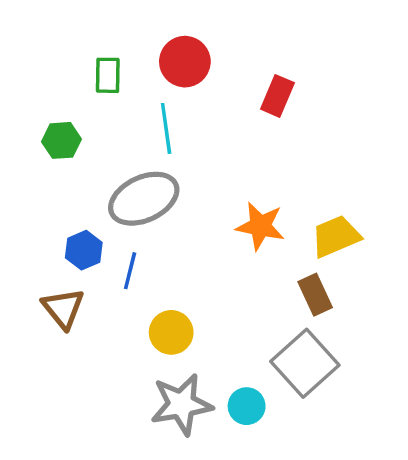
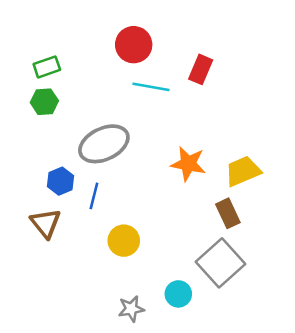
green rectangle: (108, 75) -> (47, 67), moved, turned 70
cyan line: (166, 128) -> (151, 87), moved, turned -72
gray star: (181, 404) -> (131, 309), moved, size x0.6

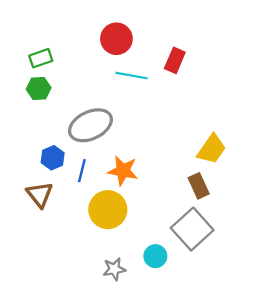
orange star: (188, 164) -> (123, 171), moved
yellow trapezoid: (243, 171) -> (212, 149), turned 148
yellow circle: (124, 241) -> (108, 210), size x1.4

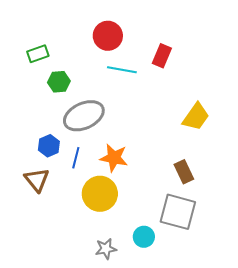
green hexagon: (39, 88) -> (59, 82), moved
yellow trapezoid: (212, 149) -> (196, 117), moved
gray square: (192, 229) -> (178, 212), turned -33

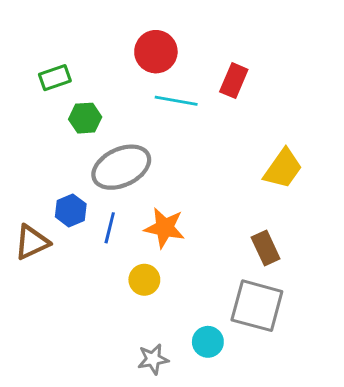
brown triangle: (37, 180) -> (32, 242), moved, turned 44
yellow circle: (100, 194) -> (144, 280), size x0.6

